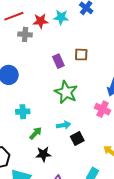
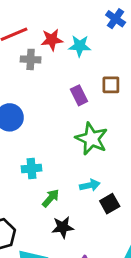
cyan star: (61, 17) -> (80, 46), moved

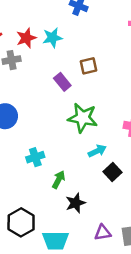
cyan arrow: (90, 185) -> (97, 151), moved

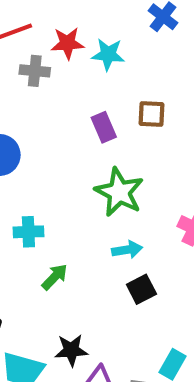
black star: (76, 203) -> (71, 350), moved

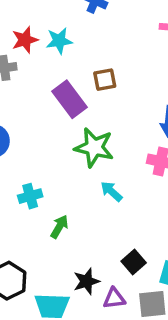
purple rectangle: (104, 127) -> (70, 99), size x1.5
cyan arrow: (127, 250) -> (111, 191), turned -115
black square: (141, 289) -> (134, 262), moved

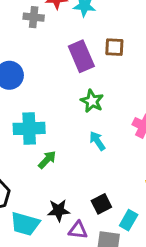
green star: (94, 147) -> (92, 101), size x0.7
cyan cross: (30, 196) -> (29, 128), size x1.5

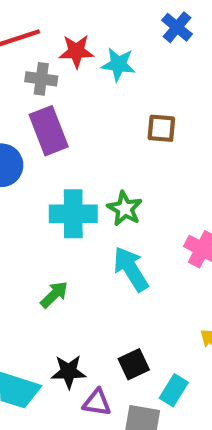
purple rectangle: (81, 56) -> (49, 131), moved
cyan cross: (29, 128) -> (73, 214), moved
cyan arrow: (97, 141) -> (131, 269), size x1.5

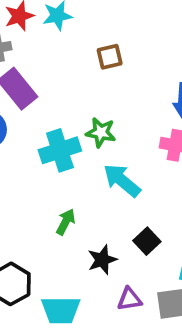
black square: (134, 364) -> (147, 241), moved
black star: (69, 372) -> (102, 260), moved

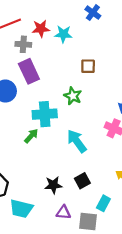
green star: (101, 132) -> (73, 96), moved
green arrow: (66, 222) -> (31, 136), moved

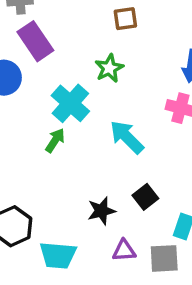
green star: (73, 96) -> (109, 68), turned 30
cyan cross: (45, 114) -> (70, 103), turned -35

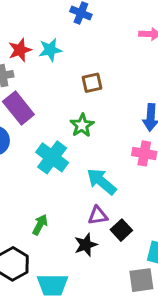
green arrow: (55, 140) -> (40, 225), moved
purple triangle: (124, 251) -> (98, 216), moved

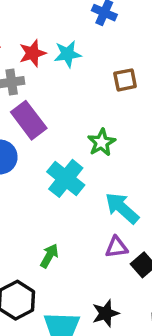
brown square: (92, 83) -> (125, 80), moved
black star: (86, 245) -> (106, 313), moved

